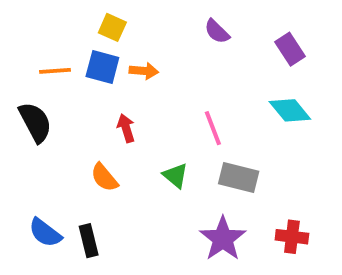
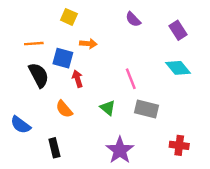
blue square: (102, 67) -> (63, 58), moved
black semicircle: (35, 122) -> (39, 75), moved
blue semicircle: (45, 233) -> (20, 125), moved
purple star: (223, 239) -> (120, 150), moved

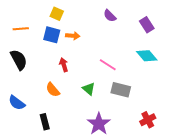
orange line: (34, 44) -> (21, 29), moved
blue square: (63, 58) -> (52, 35), moved
black semicircle: (39, 75) -> (19, 60), moved
pink line: (131, 79) -> (108, 65), turned -36
red cross: (179, 145) -> (148, 120), turned -35

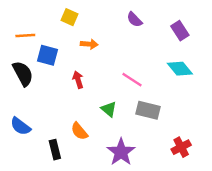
blue square: (52, 35) -> (47, 55), moved
orange semicircle: (53, 90) -> (79, 131), moved

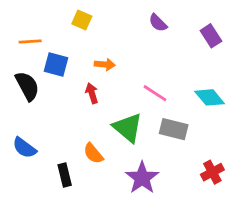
orange arrow: (89, 44) -> (105, 64), moved
cyan diamond: (180, 69) -> (210, 97), moved
green triangle: (109, 109) -> (128, 128), size x1.6

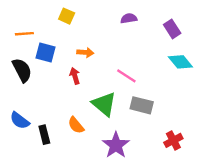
purple semicircle: (158, 23) -> (129, 18), turned 126
cyan diamond: (210, 97) -> (180, 62), moved
black rectangle: (65, 175) -> (44, 135), moved

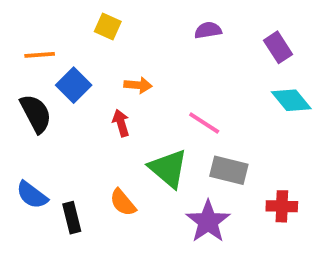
blue square: (45, 52) -> (74, 85), turned 30
red cross: (173, 140) -> (282, 206), moved, turned 30
purple star: (116, 145) -> (208, 221), moved

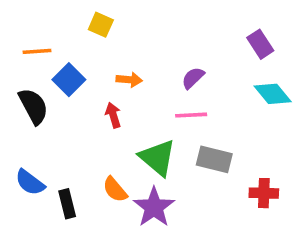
purple semicircle: (208, 30) -> (193, 78), moved, turned -35
pink line: (204, 123) -> (191, 115), turned -36
purple star: (208, 221) -> (154, 207), moved

